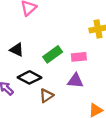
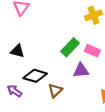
green rectangle: (53, 54) -> (70, 47), moved
pink rectangle: (79, 57) -> (92, 51), moved, turned 40

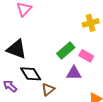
black triangle: (17, 51) -> (16, 49), size x1.5
black diamond: (35, 76) -> (31, 74), turned 35

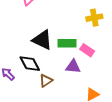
black triangle: (16, 49) -> (42, 40), moved
green rectangle: (66, 51) -> (67, 43), turned 36

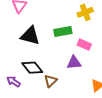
black triangle: (42, 40) -> (30, 36), moved
green rectangle: (67, 43) -> (63, 32), moved

